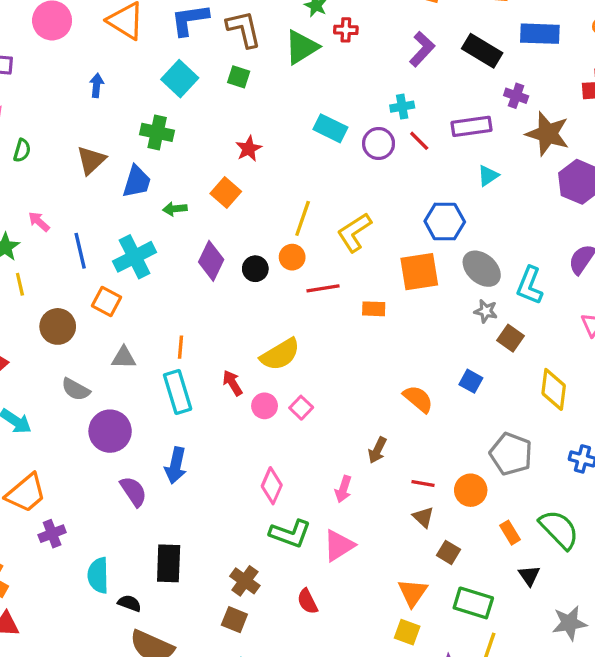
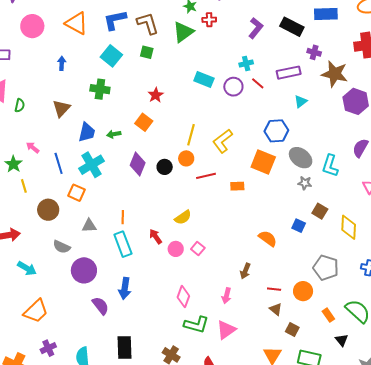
blue trapezoid: (137, 182) -> (87, 132), moved
orange square: (419, 272) -> (263, 162), turned 35
brown square: (511, 338) -> (320, 211), moved
yellow semicircle: (280, 354) -> (183, 217), size x0.7
purple cross: (52, 534) -> (48, 348), moved

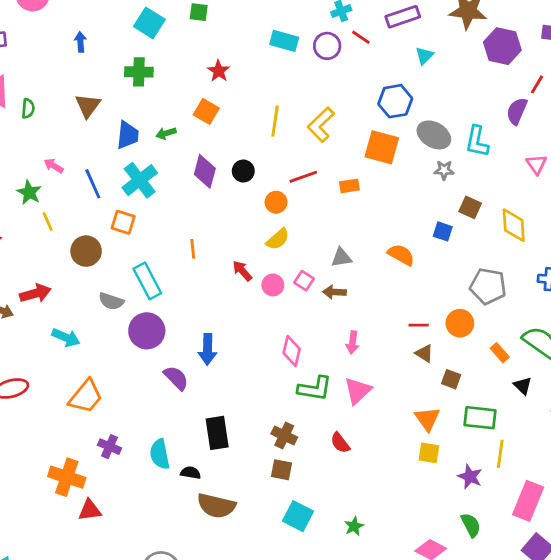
orange circle: (186, 158) -> (276, 202), moved
gray triangle: (89, 226) -> (341, 258), moved
cyan rectangle: (123, 244) -> (147, 281), moved
brown arrow: (245, 271) -> (334, 292), moved, turned 77
purple cross: (48, 348) -> (110, 447), turned -35

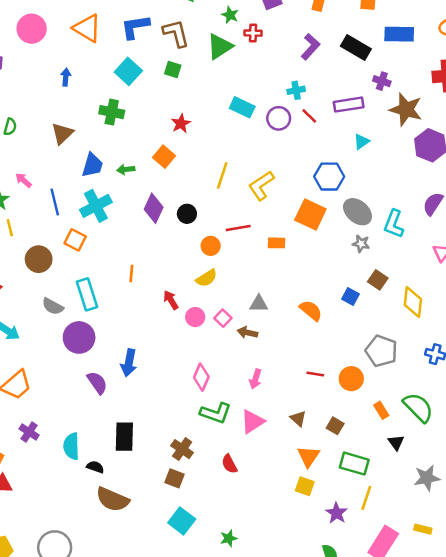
brown triangle: (424, 353) -> (298, 419), moved

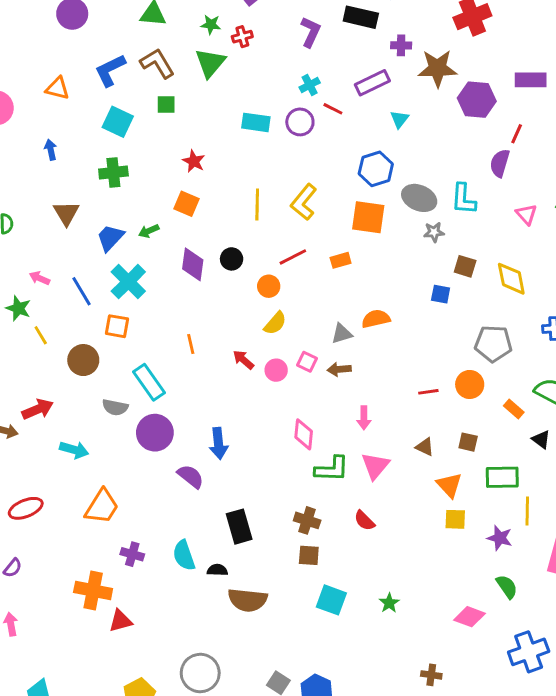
orange triangle: (87, 28) -> (57, 88), size x0.7
blue trapezoid: (92, 165) -> (110, 238), turned -136
orange semicircle: (311, 310) -> (376, 319), moved, turned -35

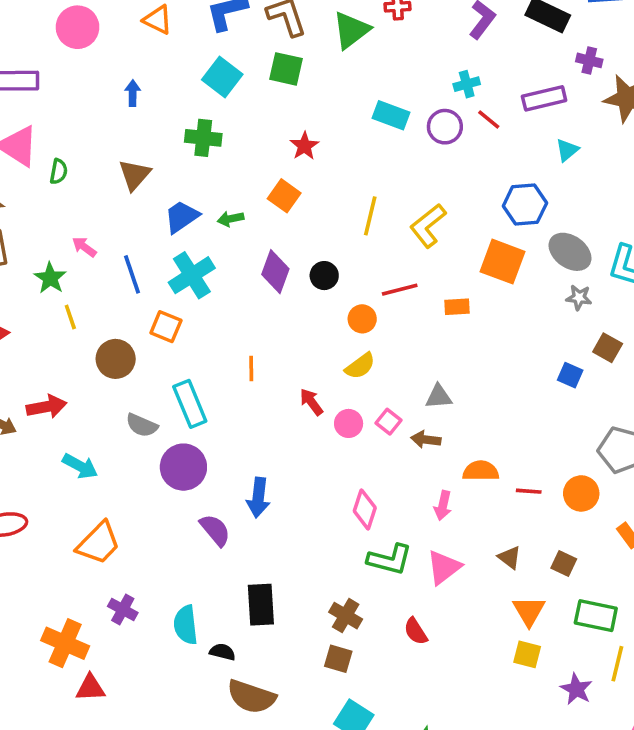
green square: (166, 104) -> (286, 69), size x1.4
orange semicircle: (376, 319) -> (481, 471), moved

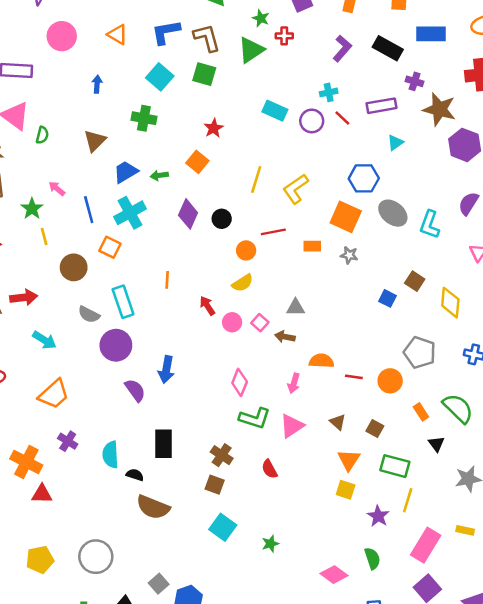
gray star: (579, 298) -> (349, 255), moved

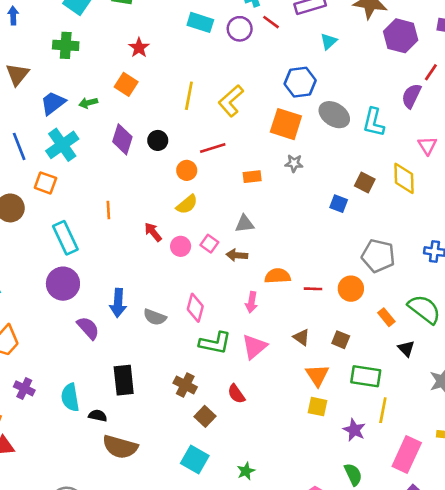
orange rectangle: (312, 246) -> (252, 177), moved
yellow diamond: (450, 303) -> (404, 178), moved
gray semicircle: (89, 315) -> (155, 317), moved
brown square: (215, 485) -> (205, 416), moved, turned 30

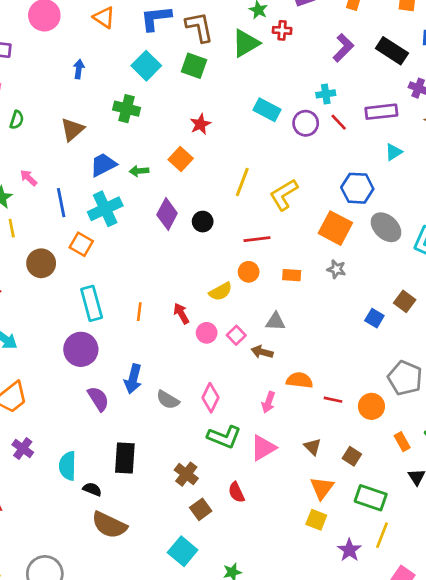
orange circle: (187, 170) -> (249, 272), moved
orange line: (108, 210) -> (139, 312), moved

